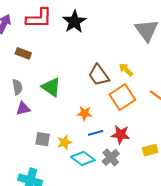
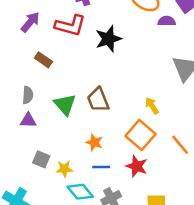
brown trapezoid: (99, 75) -> (98, 100), moved
orange square: (122, 97) -> (141, 135), turned -30
red star: (121, 135) -> (137, 166), moved

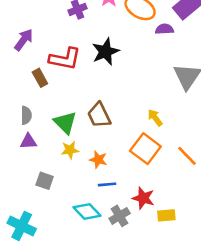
red L-shape: (70, 25) -> (65, 59), moved
brown rectangle: (43, 60) -> (40, 78), turned 30
red star: (137, 166) -> (143, 198), moved
yellow star: (64, 169) -> (70, 150), moved

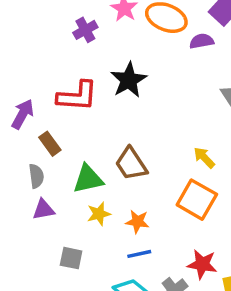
purple arrow: (24, 40) -> (23, 114), moved
brown rectangle: (40, 78) -> (50, 144), moved
green triangle: (65, 123) -> (88, 179), turned -50
blue line: (107, 184) -> (139, 254), moved

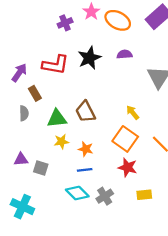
purple semicircle: (202, 41) -> (125, 54), moved
purple triangle: (43, 210) -> (21, 159), moved
red star: (202, 264) -> (128, 167), moved

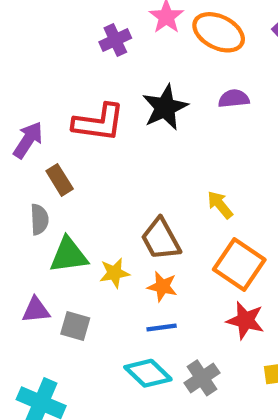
brown trapezoid: (85, 112) -> (161, 239), moved
yellow arrow: (133, 112) -> (220, 205), moved
green triangle: (57, 119) -> (69, 255), moved

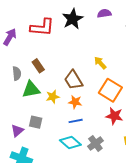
brown rectangle: (60, 180) -> (38, 66), moved
purple triangle: (36, 310) -> (17, 131), moved, turned -32

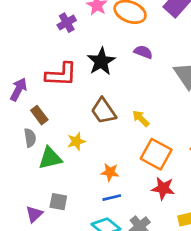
purple semicircle: (104, 13) -> (143, 52), turned 32
brown rectangle: (38, 66) -> (39, 115), moved
brown trapezoid: (73, 80) -> (103, 111), moved
yellow star: (53, 97) -> (76, 141), moved

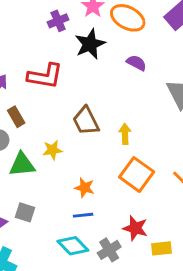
black star: (101, 61) -> (90, 44), moved
yellow arrow: (141, 118) -> (125, 134), turned 36
red star: (163, 188) -> (135, 228), moved

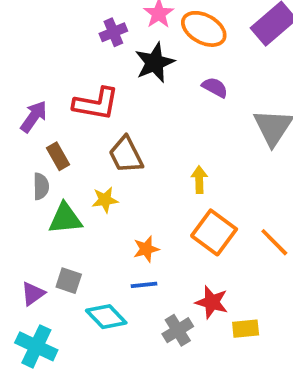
brown trapezoid: (86, 121) -> (126, 155), moved
orange star: (84, 188) -> (146, 249), turned -30
cyan diamond: (73, 246) -> (106, 317), moved

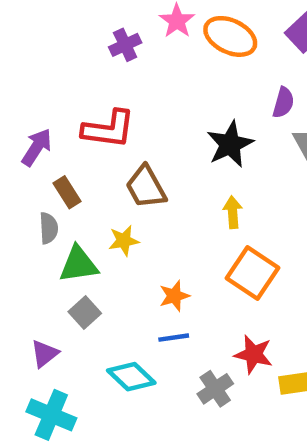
black star: (155, 63) -> (230, 144), moved
purple semicircle: (215, 87) -> (283, 103), moved, turned 80
gray square: (69, 281) -> (85, 312), moved, turned 32

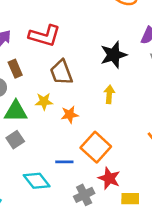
orange square: (253, 273) -> (96, 147), moved
orange star: (174, 296) -> (70, 115), moved

